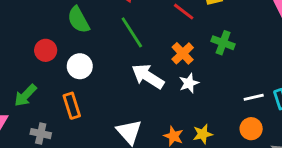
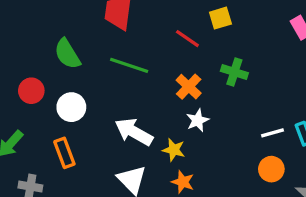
green line: (132, 32) -> (129, 65), turned -36
white arrow: (148, 76) -> (134, 132), moved
yellow star: (203, 134) -> (174, 150), moved, turned 30

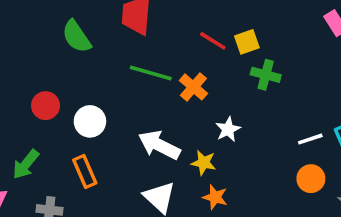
yellow square: (220, 18) -> (247, 42), moved
green semicircle: (67, 54) -> (76, 37), moved
orange cross: (189, 87) -> (193, 87), moved

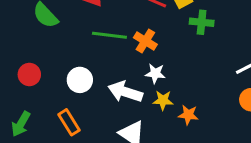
white circle: (90, 121) -> (80, 80), moved
white star: (228, 129) -> (155, 73), moved, turned -30
orange star: (215, 197) -> (188, 115), moved

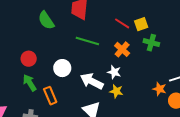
orange cross: (145, 41) -> (122, 49), moved
orange star: (188, 115) -> (159, 89), moved
green arrow: (21, 124) -> (30, 83), moved, turned 108

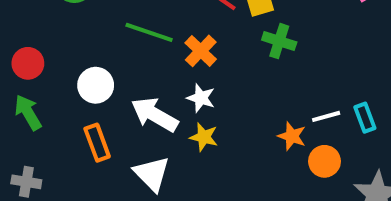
orange cross: (122, 49) -> (201, 51), moved
orange rectangle: (50, 96) -> (97, 143), moved

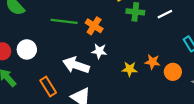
white circle: (96, 85) -> (27, 49), moved
white line: (326, 116) -> (165, 14), moved
yellow star: (204, 137) -> (130, 69), moved

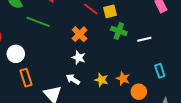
green line: (64, 21) -> (38, 22), moved
white circle: (27, 49) -> (16, 54), moved
white arrow: (76, 65) -> (73, 79), moved, size x0.6

